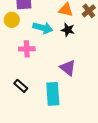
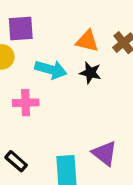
purple triangle: (68, 68) -> (105, 153), moved

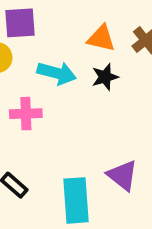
black star: (90, 73) -> (105, 77), turned -30

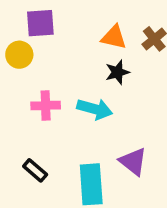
cyan arrow: (57, 73) -> (95, 109), moved

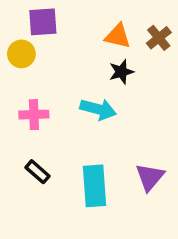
pink cross: (46, 105) -> (34, 115), moved
purple triangle: (133, 162) -> (150, 177), moved, turned 32

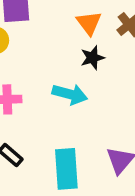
orange triangle: (118, 36) -> (89, 23), turned 40

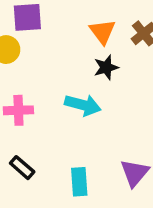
cyan rectangle: (66, 169) -> (79, 182), size x0.7

